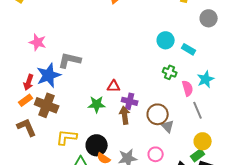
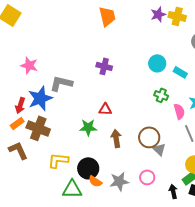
purple cross: (130, 101) -> (104, 66), moved

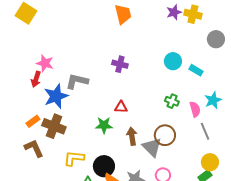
green cross: (161, 95) -> (172, 101), moved
red arrow: (20, 105) -> (36, 79), moved
gray triangle: (159, 149) -> (152, 147), moved, size x1.5

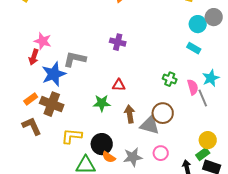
cyan circle: (173, 61) -> (198, 24), moved
gray line: (205, 131) -> (203, 98), moved
gray triangle: (152, 147) -> (150, 125), turned -30

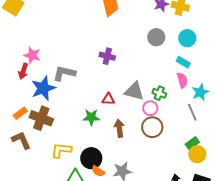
gray circle: (214, 17) -> (156, 37), moved
pink semicircle: (193, 87) -> (182, 80), moved
gray triangle: (150, 125) -> (134, 91), moved
pink circle: (161, 153) -> (150, 108), moved
green rectangle: (203, 154) -> (192, 143), moved

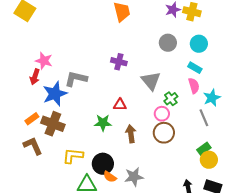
gray triangle: (134, 91) -> (151, 81), moved, turned 35
green cross: (159, 93) -> (171, 99), turned 32

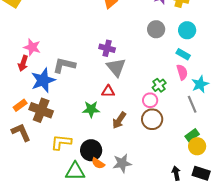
gray triangle: (151, 81) -> (116, 67), moved
brown arrow: (131, 134) -> (119, 120), turned -138

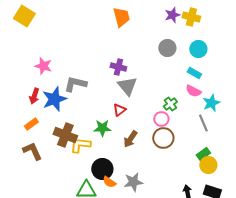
red arrow: (23, 63) -> (34, 96), moved
pink semicircle: (182, 72) -> (193, 91), turned 133
red triangle: (108, 91) -> (119, 110), turned -40
brown cross: (41, 110) -> (65, 135), moved
yellow L-shape: (61, 142) -> (80, 145), moved

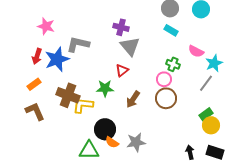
cyan rectangle: (194, 73) -> (171, 30), moved
green cross: (170, 104) -> (173, 64), turned -32
gray line: (203, 123) -> (206, 83), turned 60

